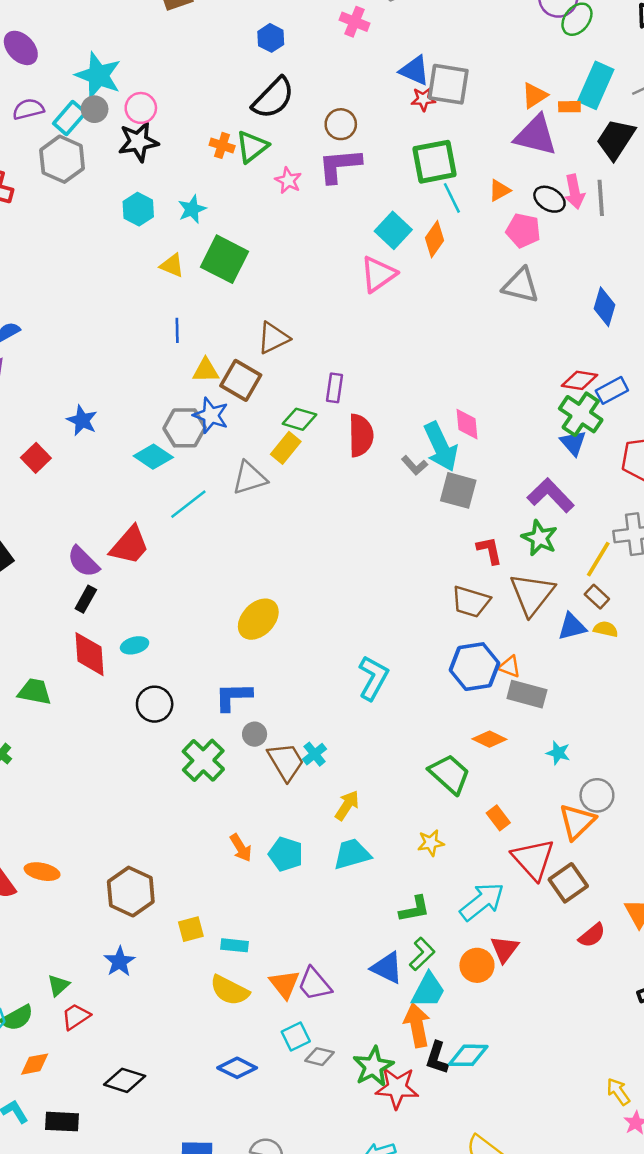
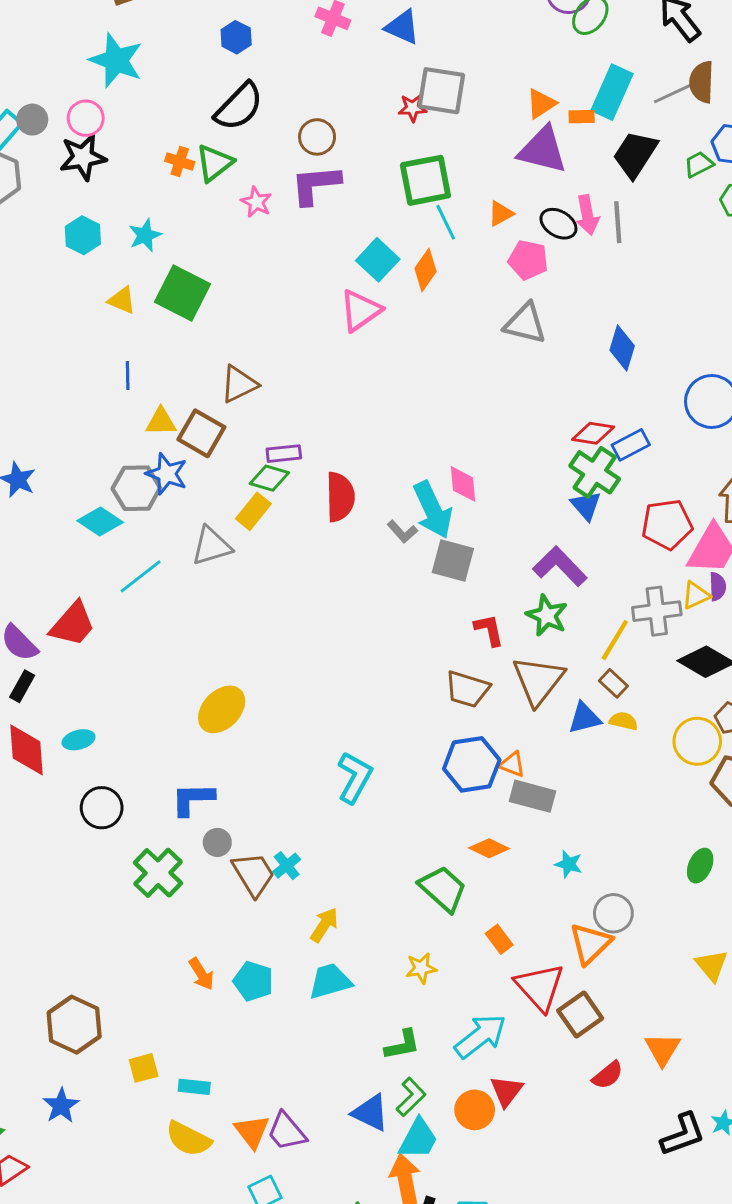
blue triangle: (414, 70) -> (402, 27), moved
cyan star: (98, 75) -> (116, 60), moved
purple rectangle: (335, 388) -> (284, 454), moved, turned 76

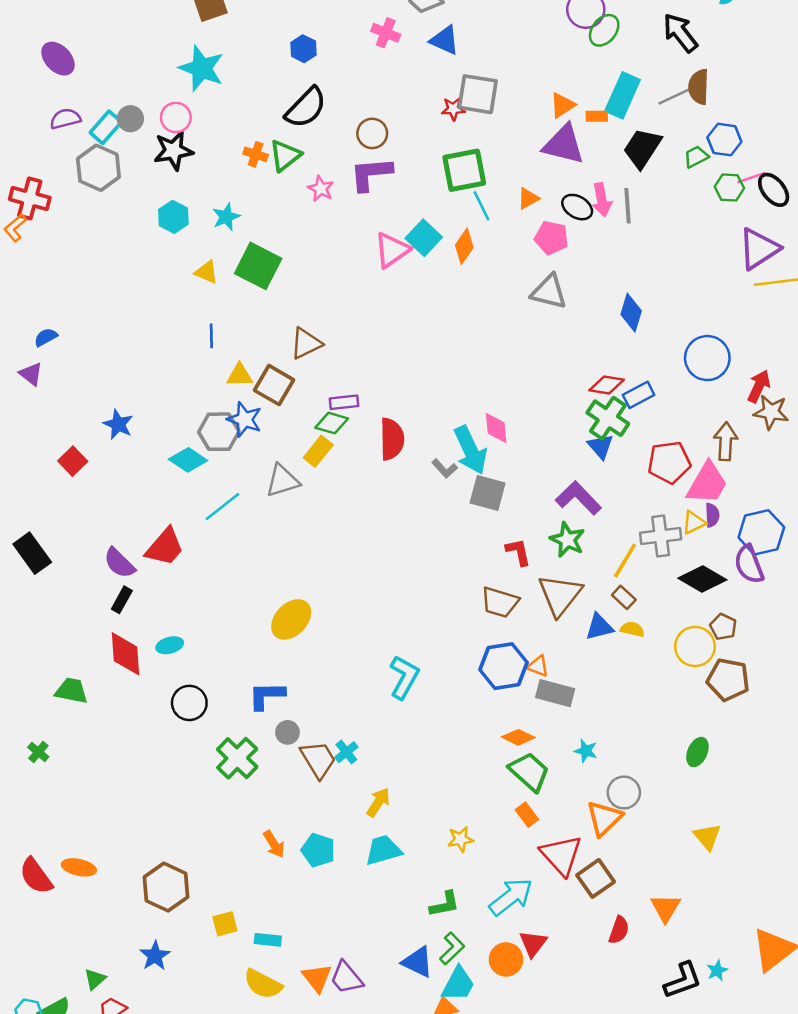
pink triangle: (360, 310) -> (392, 250), moved
green trapezoid: (443, 889) -> (529, 772), moved
red semicircle: (608, 1075) -> (619, 930), turned -32

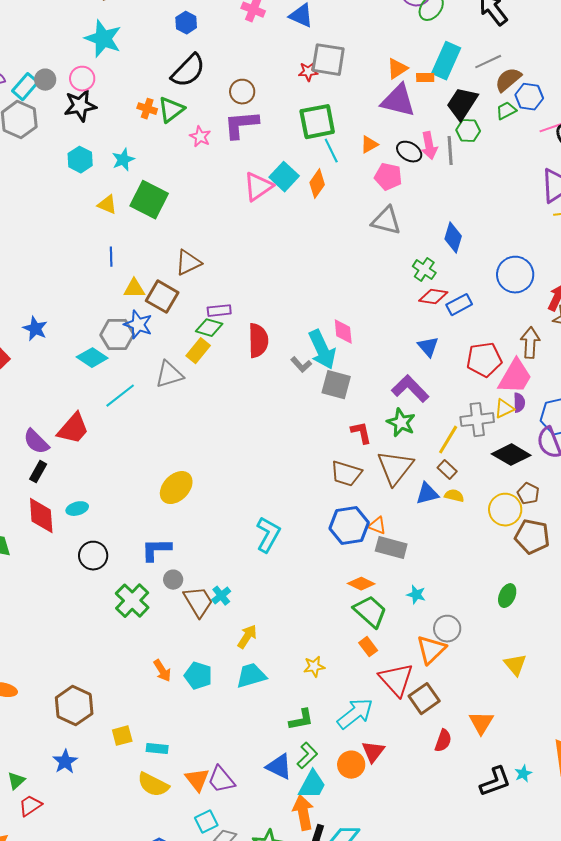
brown semicircle: (699, 87) -> (508, 80), moved, turned 48
green hexagon: (729, 187) -> (468, 131), moved
green cross: (608, 418) -> (424, 270), moved, size x0.7

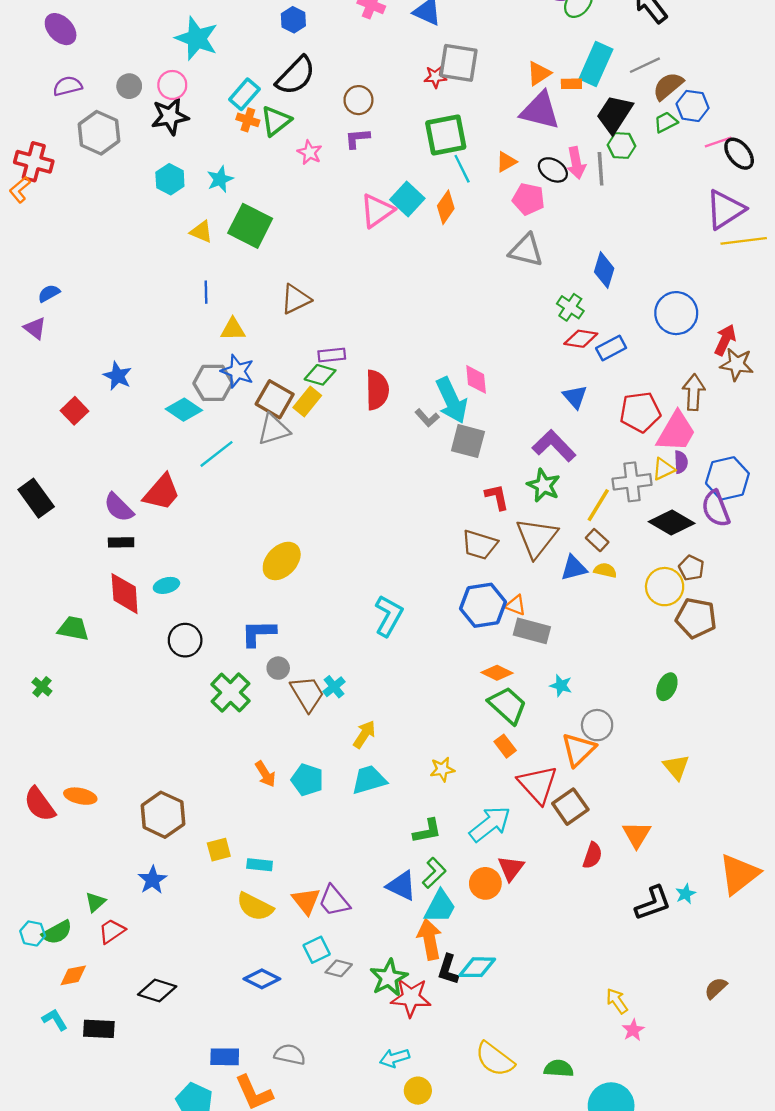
cyan rectangle: (25, 87) -> (244, 94), moved
purple L-shape: (241, 125) -> (357, 138), size x0.6
brown square: (162, 297) -> (275, 399), moved
black rectangle: (38, 472) -> (121, 542), turned 60

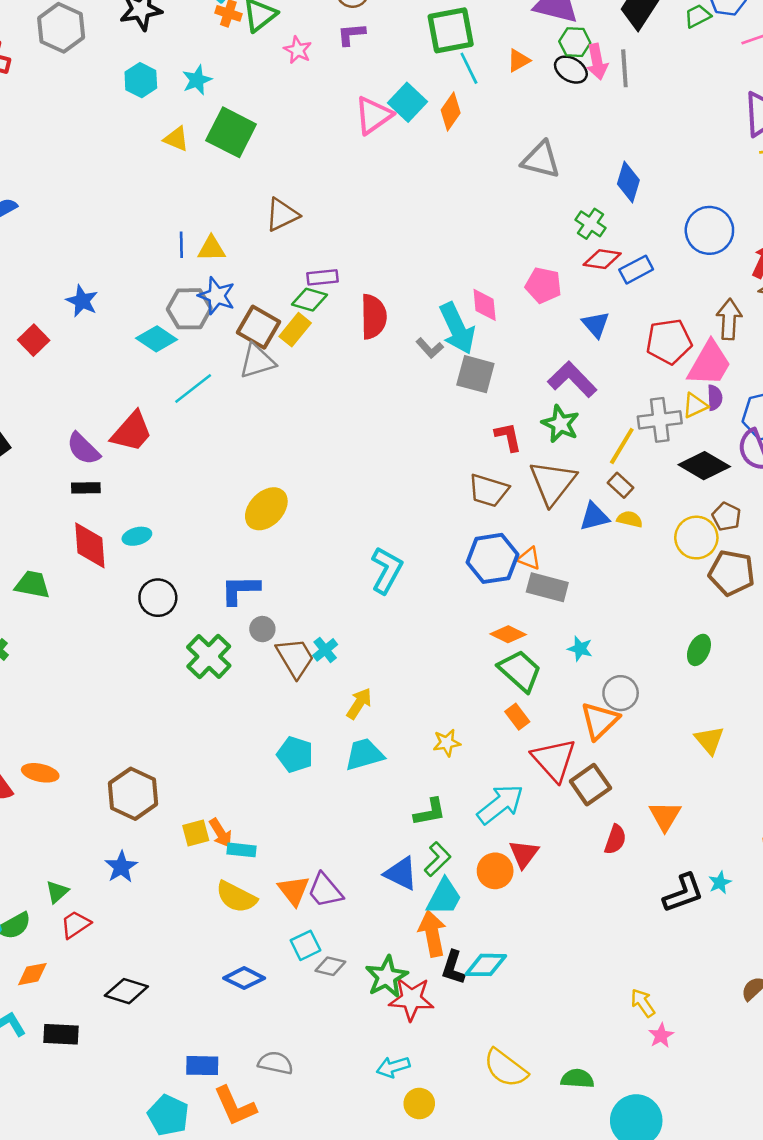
green hexagon: (622, 145) -> (575, 42), moved
pink pentagon: (528, 199) -> (543, 285), moved
blue line: (206, 292) -> (181, 245), moved
orange arrow: (265, 774) -> (221, 833), moved

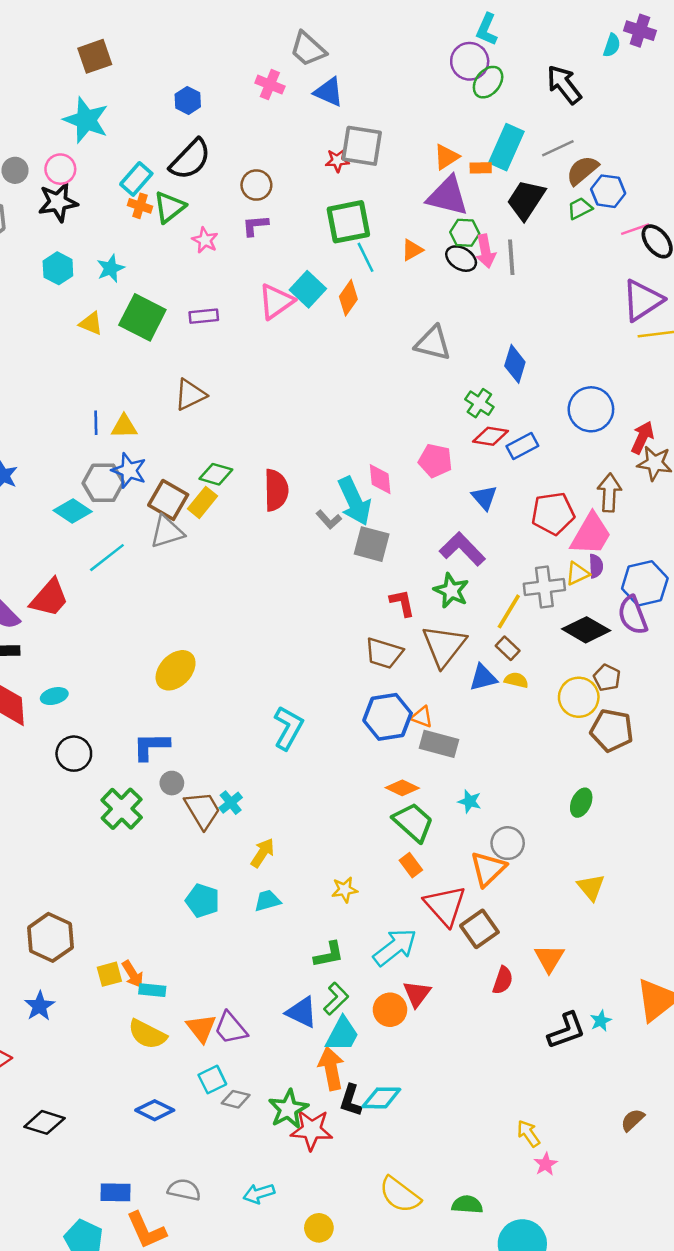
purple rectangle: (323, 277) -> (204, 316), moved
cyan trapezoid: (364, 755) -> (267, 901), size x0.7
cyan arrow: (393, 1067) -> (259, 1194), moved

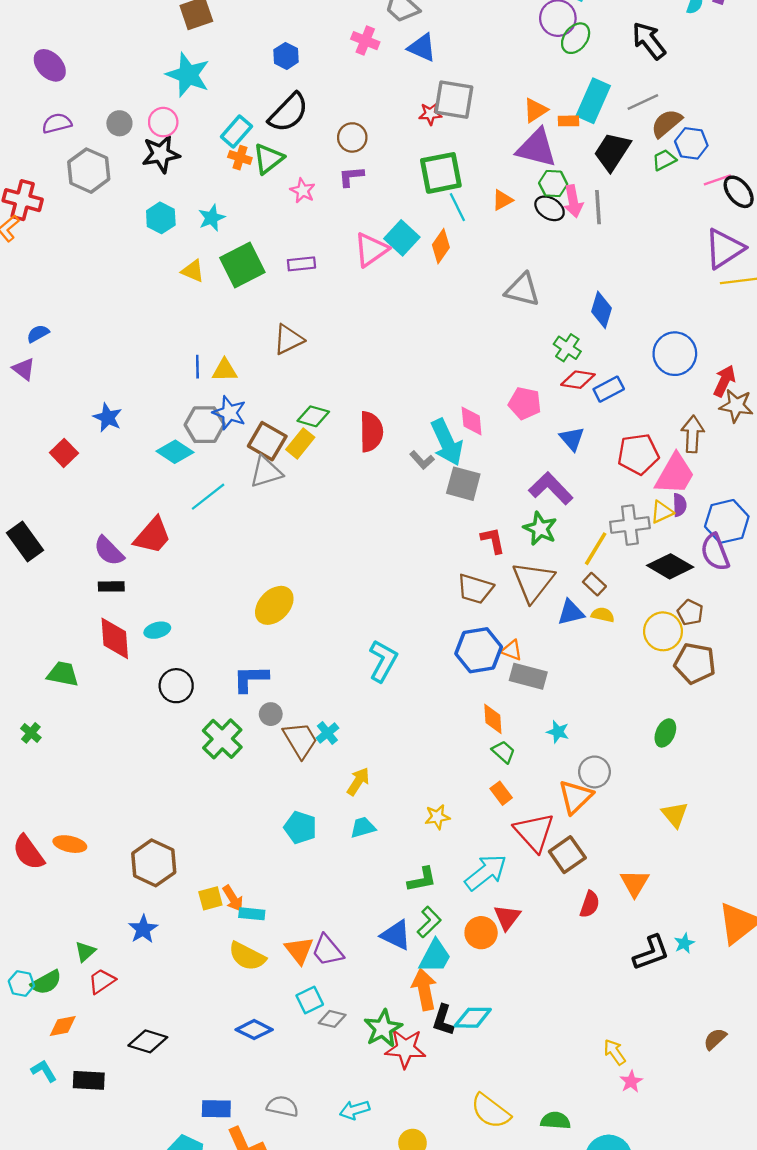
green square: (142, 317) -> (242, 265), turned 36
orange diamond: (402, 788) -> (493, 719), turned 60
green trapezoid: (413, 822) -> (503, 752), size x0.6

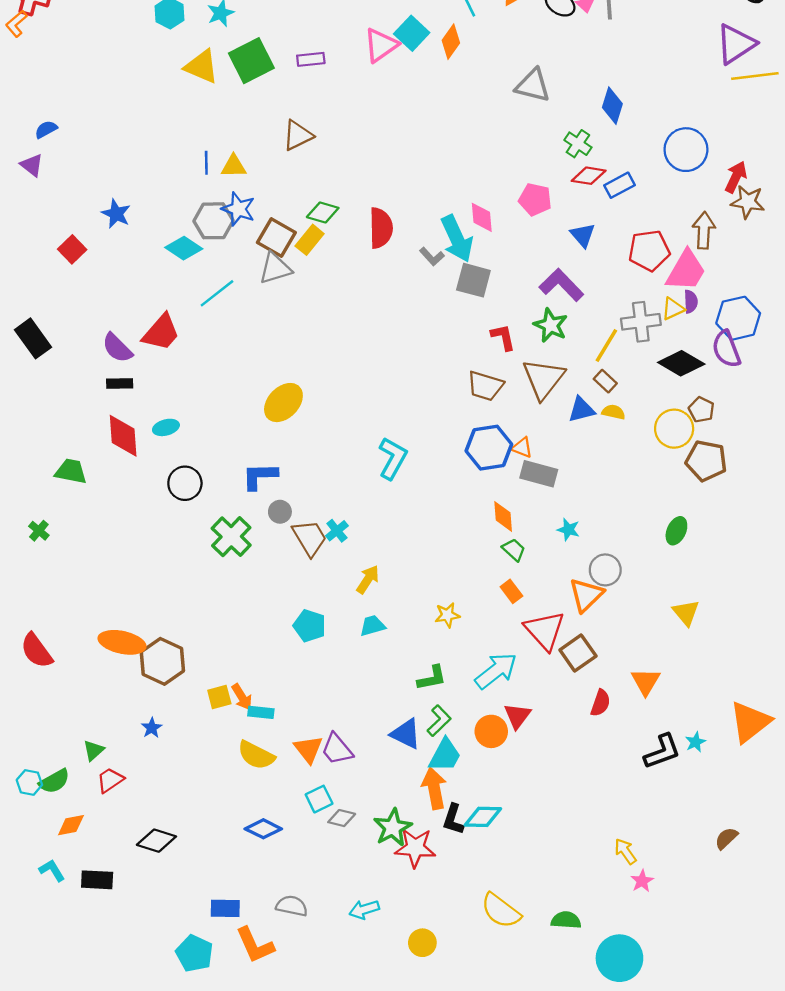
yellow triangle: (193, 271) -> (202, 67), size x1.5
orange ellipse: (70, 844) -> (122, 642), moved, size x1.4
blue star: (143, 929) -> (152, 728), size x0.7

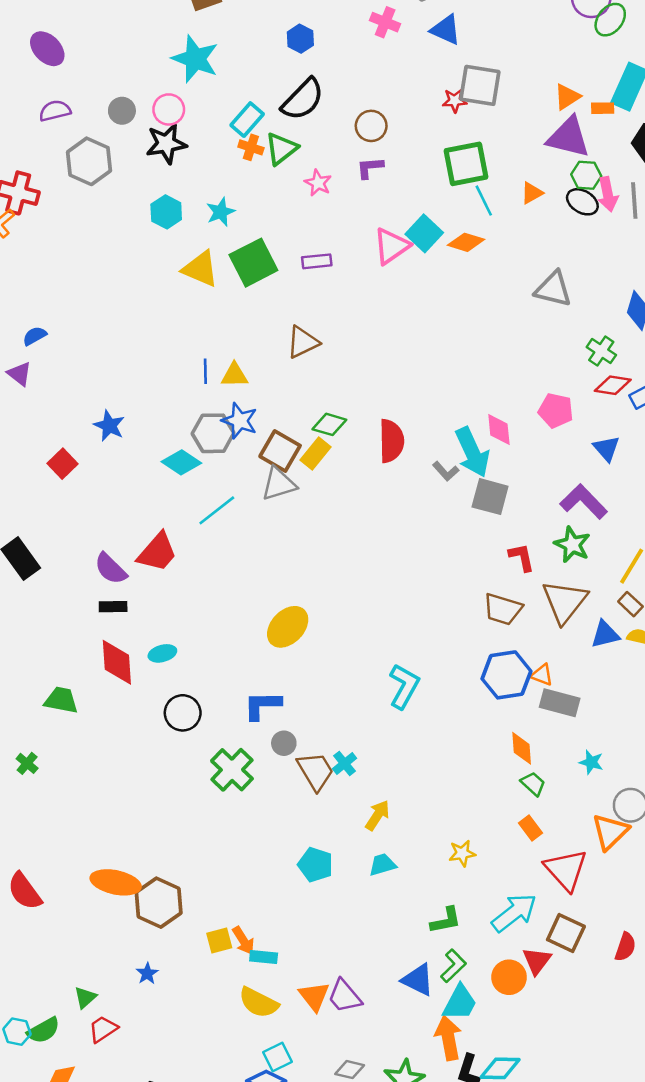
orange diamond: (451, 42) -> (466, 242), turned 72
brown square: (578, 653) -> (566, 933), moved, turned -30
cyan square: (319, 799) -> (278, 1057), moved

